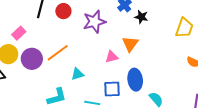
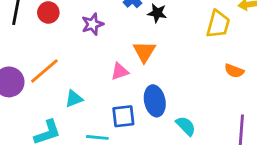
purple star: (94, 22) -> (93, 24), size x0.7

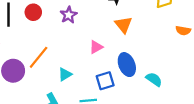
orange triangle: (144, 52) -> (123, 25), moved

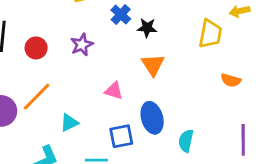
red circle: (33, 12) -> (36, 48), moved
pink triangle: (96, 47) -> (114, 91), turned 40
cyan semicircle: (154, 79) -> (186, 141), turned -119

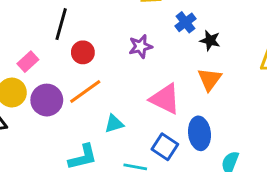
red circle: (36, 48) -> (83, 52), moved
pink triangle: (114, 91) -> (165, 99), size x1.6
blue square: (121, 136) -> (165, 147), turned 35

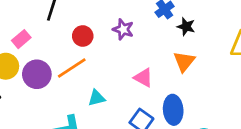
purple star: (140, 46) -> (123, 29), turned 30
red circle: (83, 52) -> (83, 36), moved
pink triangle: (165, 99) -> (143, 78), size x0.7

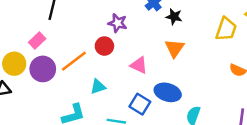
red circle: (83, 36) -> (104, 46), moved
pink rectangle: (21, 39) -> (37, 41), moved
blue ellipse: (173, 110) -> (168, 92), turned -65

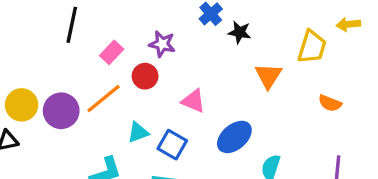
pink rectangle: (37, 41) -> (112, 52), moved
orange triangle: (174, 48) -> (268, 76), moved
blue ellipse: (168, 92) -> (234, 137), turned -55
blue square: (140, 104) -> (172, 145), moved

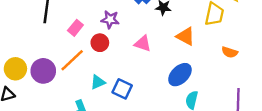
orange triangle: (268, 76) -> (186, 36), turned -30
pink triangle: (193, 101) -> (143, 44), moved
blue ellipse: (234, 137) -> (180, 75), moved

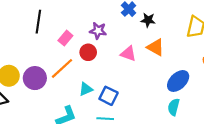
orange triangle: (186, 36) -> (155, 47), moved
blue ellipse: (180, 75) -> (178, 81), moved

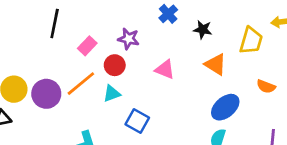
black star: (148, 20) -> (203, 30), moved
orange triangle: (155, 47) -> (216, 64), moved
cyan triangle: (86, 89) -> (112, 94), moved

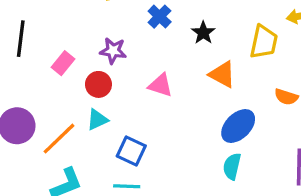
black star: (203, 30) -> (203, 33), turned 30
orange line: (81, 84) -> (59, 139), moved

